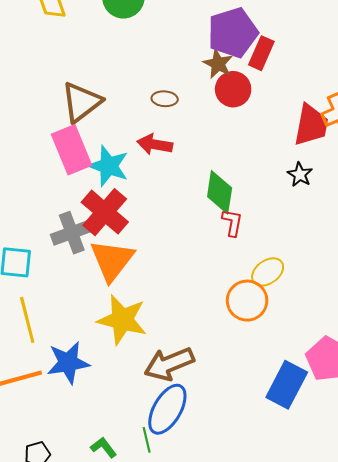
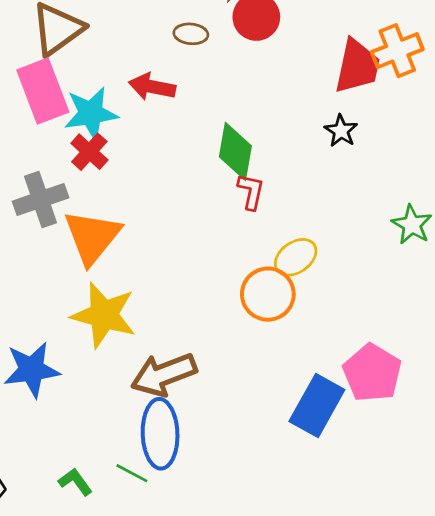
brown ellipse: (165, 99) -> (191, 34), moved
cyan star: (109, 166) -> (91, 113), turned -30
red cross: (105, 212) -> (89, 152), moved, size x0.6
blue ellipse: (167, 409) -> (160, 434), turned -33
green line: (147, 440) -> (132, 473), turned -50

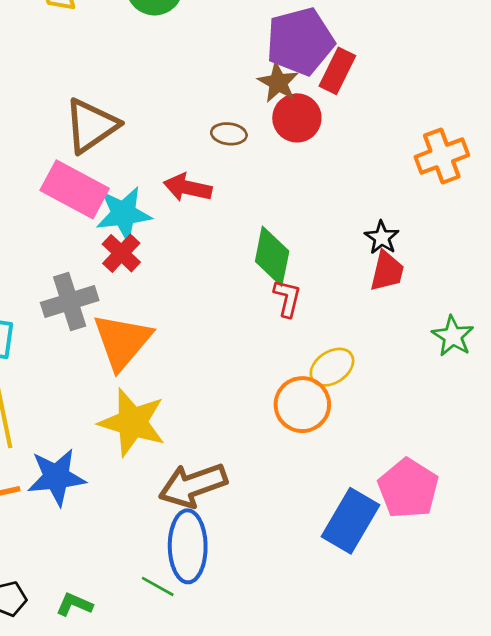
red trapezoid: (357, 66) -> (387, 271), moved, size x0.7
pink rectangle: (43, 91) -> (75, 189), turned -42
green L-shape: (75, 482) -> (74, 604), moved, turned -32

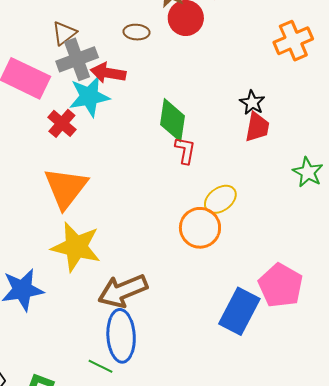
brown triangle: (91, 126) -> (64, 33), moved, size x0.6
cyan star: (124, 214) -> (89, 96), moved
gray cross: (70, 301) -> (77, 59), moved

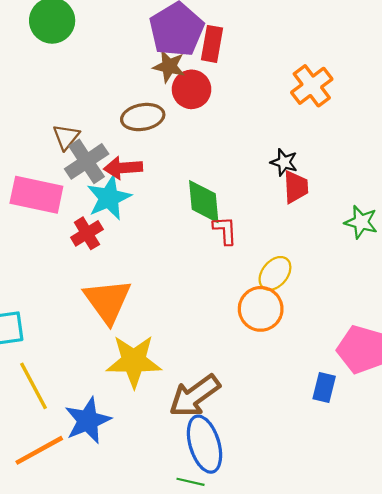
brown ellipse: (136, 32) -> (143, 117), size x1.5
red cross: (62, 123) -> (87, 233), turned 32
blue rectangle: (239, 311) -> (324, 388), size x0.6

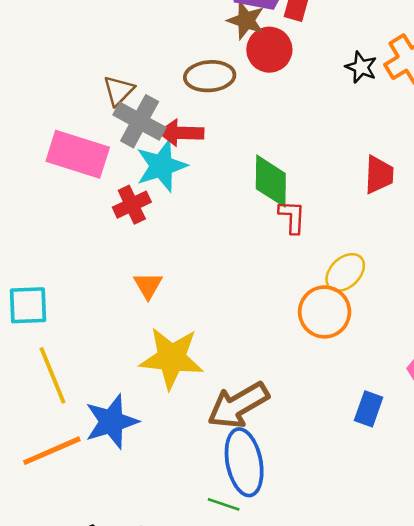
gray cross: (87, 161) -> (140, 121), turned -33
black star: (284, 162) -> (361, 67), moved
orange triangle: (108, 301) -> (148, 285), size x0.5
blue rectangle: (324, 388) -> (369, 409), moved

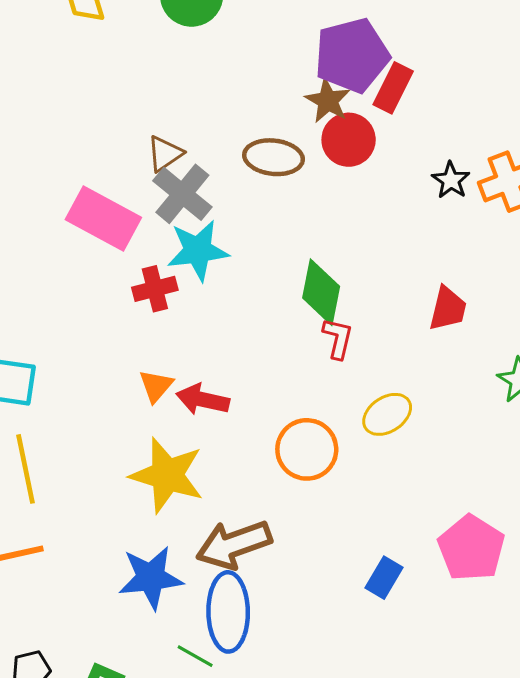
red arrow: (181, 133) -> (203, 400), moved
orange circle: (325, 312) -> (307, 449), moved
blue star: (111, 422) -> (151, 578), moved

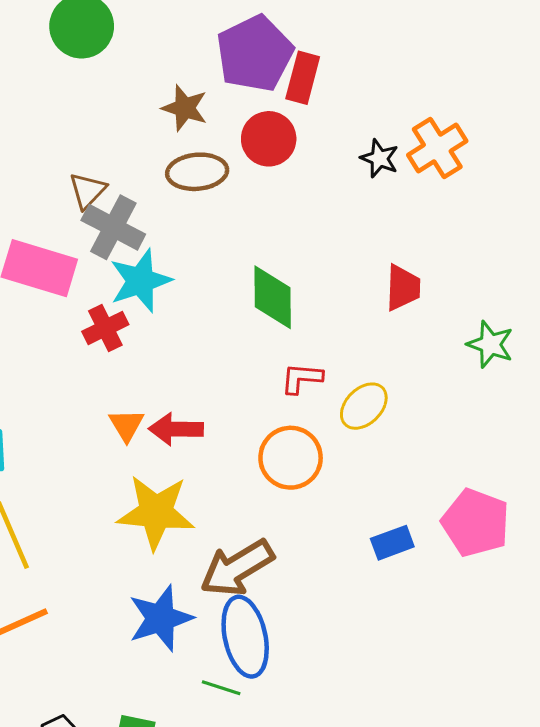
brown star: (328, 101) -> (185, 108), moved
red L-shape: (338, 338) -> (302, 378), moved, turned -87
blue rectangle: (384, 578) -> (392, 543), moved, turned 51

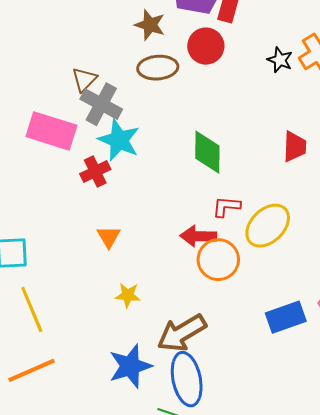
cyan star: (140, 281) -> (119, 140), turned -30
yellow ellipse: (364, 406) -> (268, 226), size x1.4
red arrow: (176, 429) -> (198, 236), moved
yellow star: (156, 512) -> (128, 295), size x0.5
blue rectangle: (392, 543) -> (286, 317), size x1.4

